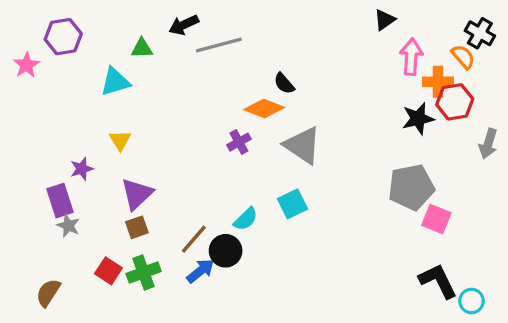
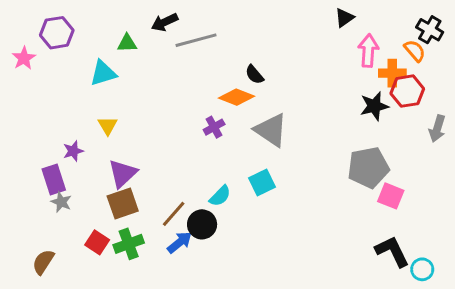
brown square: (137, 227) -> (123, 203), size x1.5

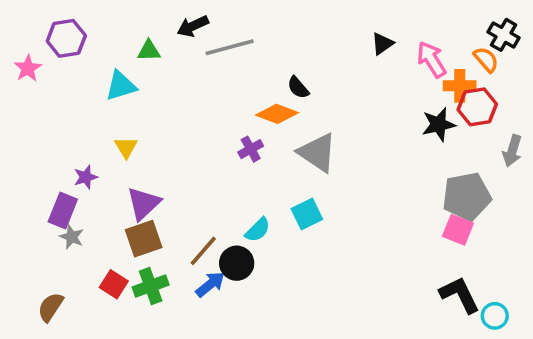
black triangle: (344, 18) -> (382, 44), moved
pink arrow: (368, 51) -> (432, 59), turned -36
gray pentagon: (368, 167) -> (467, 196), moved
purple rectangle: (54, 179) -> (63, 211), turned 40

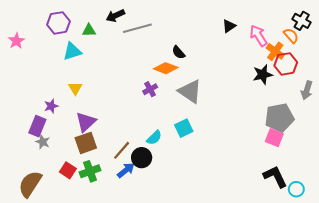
purple hexagon: (66, 38) -> (58, 23), moved
orange cross: (460, 86) -> (275, 51), turned 36
brown semicircle: (51, 307) -> (30, 184), size x1.5

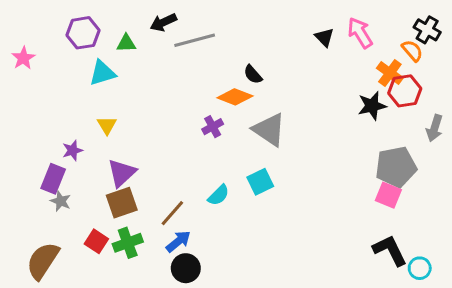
black triangle: (229, 26) -> (324, 37), turned -40
pink arrow: (258, 36) -> (360, 33), moved
black circle: (142, 158) -> (186, 268), moved

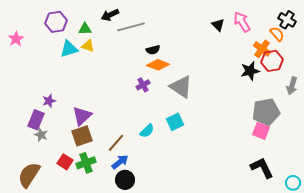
black semicircle: (253, 74) -> (153, 50), moved, turned -64
yellow triangle: (107, 125) -> (88, 46), moved, turned -40
cyan circle: (420, 268) -> (293, 183), moved

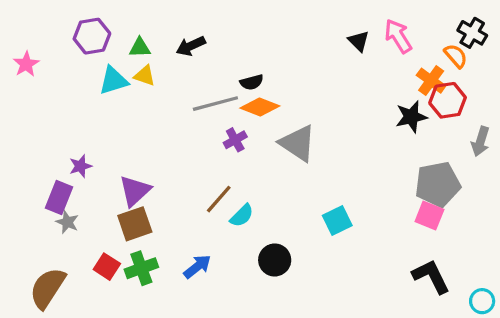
black arrow: (110, 15) -> (191, 46), moved
gray line: (131, 27) -> (215, 104), moved
cyan square: (175, 122) -> (337, 220), moved
brown line: (116, 143) -> (219, 199), moved
black circle: (125, 180) -> (275, 260), moved

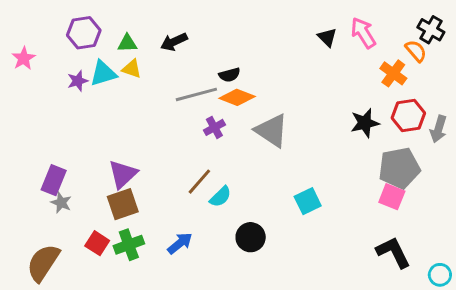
red hexagon: (448, 100) -> (408, 115), moved
black star: (411, 117) -> (365, 123), moved
purple star: (80, 166) -> (78, 81), moved

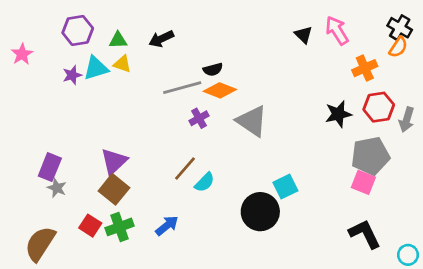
orange semicircle: (416, 51) -> (398, 47), moved, turned 75
orange cross: (393, 73) -> (365, 68), turned 30
brown square: (123, 204) -> (114, 189), turned -32
black circle: (251, 237) -> (260, 212), moved, size x1.4

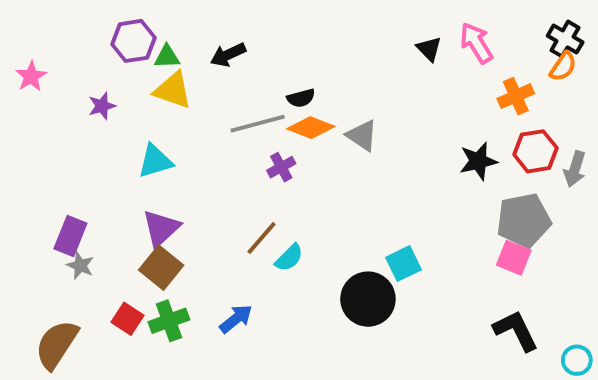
purple hexagon: (78, 30) -> (133, 41), moved
yellow triangle: (122, 64) -> (173, 90), size x1.5
cyan triangle: (96, 68) -> (155, 161), moved
gray triangle: (252, 121) -> (362, 136), moved, size x0.7

